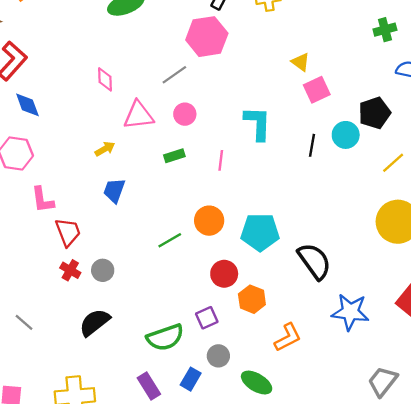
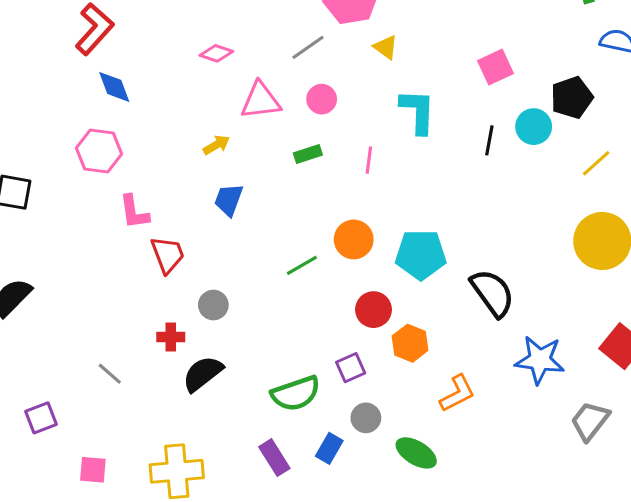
yellow triangle: (301, 62) -> (386, 47), moved
pink diamond: (105, 79) -> (216, 53), turned -70
red cross: (70, 270) -> (171, 337), moved, turned -30
gray trapezoid: (383, 381) -> (590, 421), moved

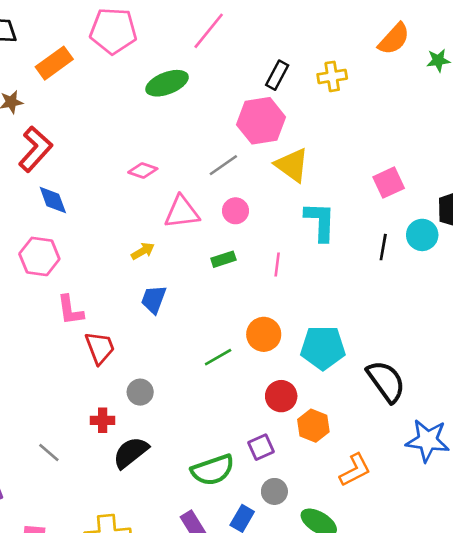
yellow triangle: (386, 47) -> (292, 165), size x1.6

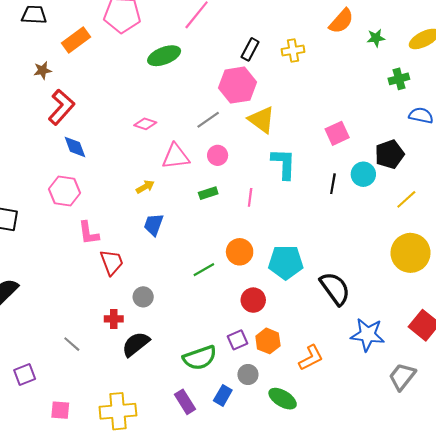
orange hexagon: (313, 426) -> (268, 341), moved

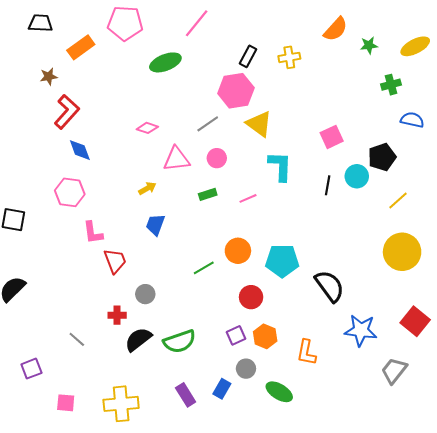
pink line: (250, 197) -> (248, 198), turned 60
green semicircle: (200, 358) -> (180, 341), moved
orange L-shape: (311, 358) -> (306, 352), turned 128

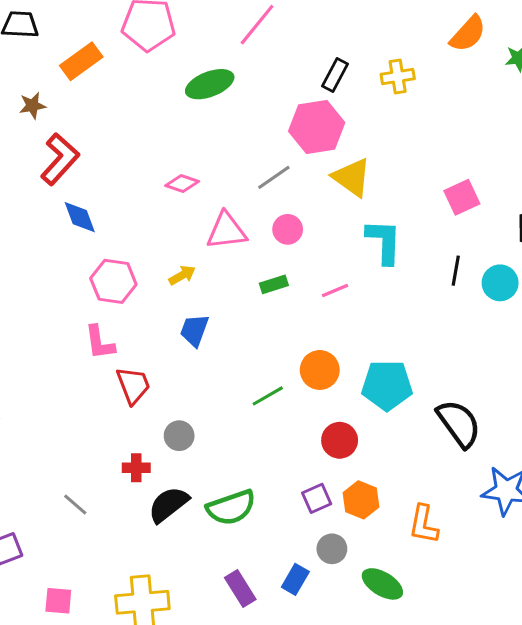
cyan circle: (357, 176) -> (500, 283), moved
pink hexagon: (70, 192) -> (113, 281), moved

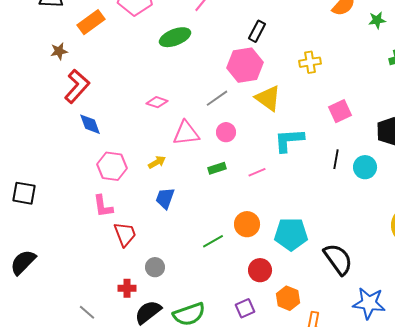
yellow cross: (398, 77) -> (310, 62), moved
cyan L-shape: (384, 242) -> (289, 140), turned -96
orange hexagon: (361, 500) -> (288, 298), moved

